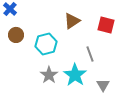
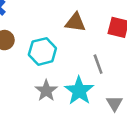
brown triangle: (72, 21) -> (75, 22), turned 42

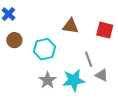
cyan star: (79, 91) -> (74, 80), turned 30
gray triangle: (115, 103) -> (102, 75), moved, turned -32

